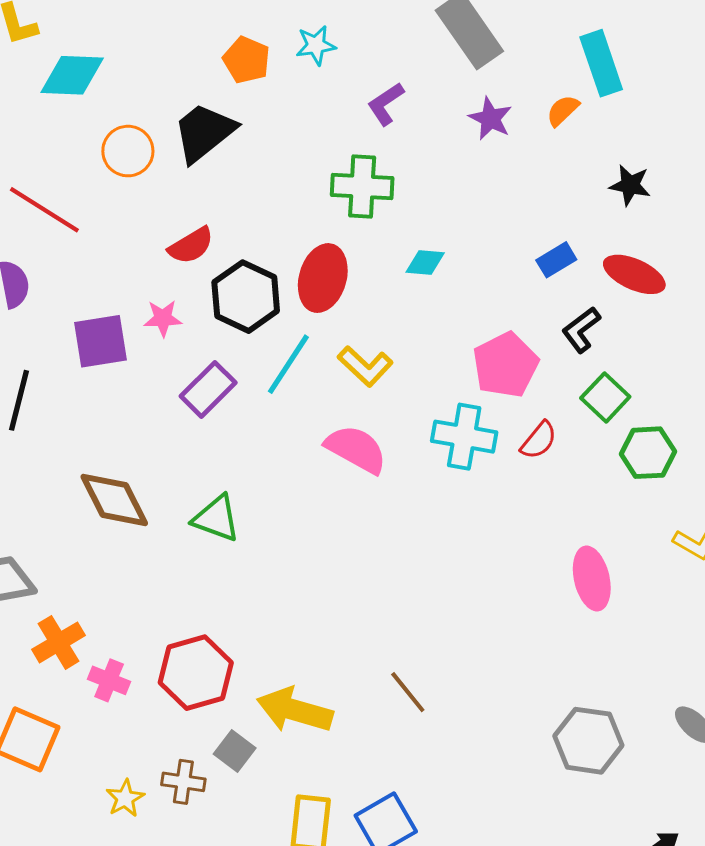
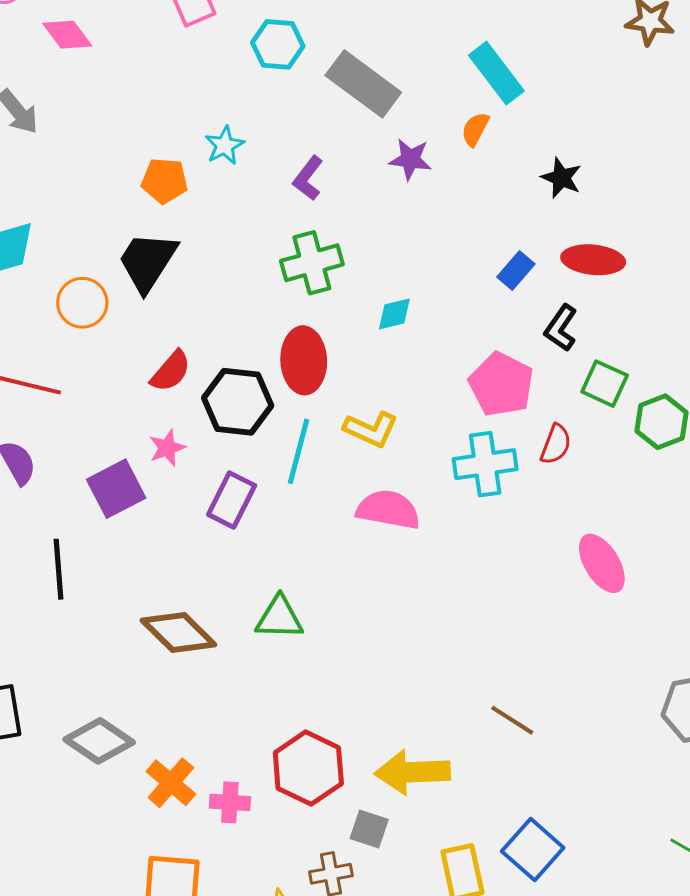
black star: (630, 185) -> (561, 178), turned 30
pink ellipse: (592, 579) -> (602, 563), moved

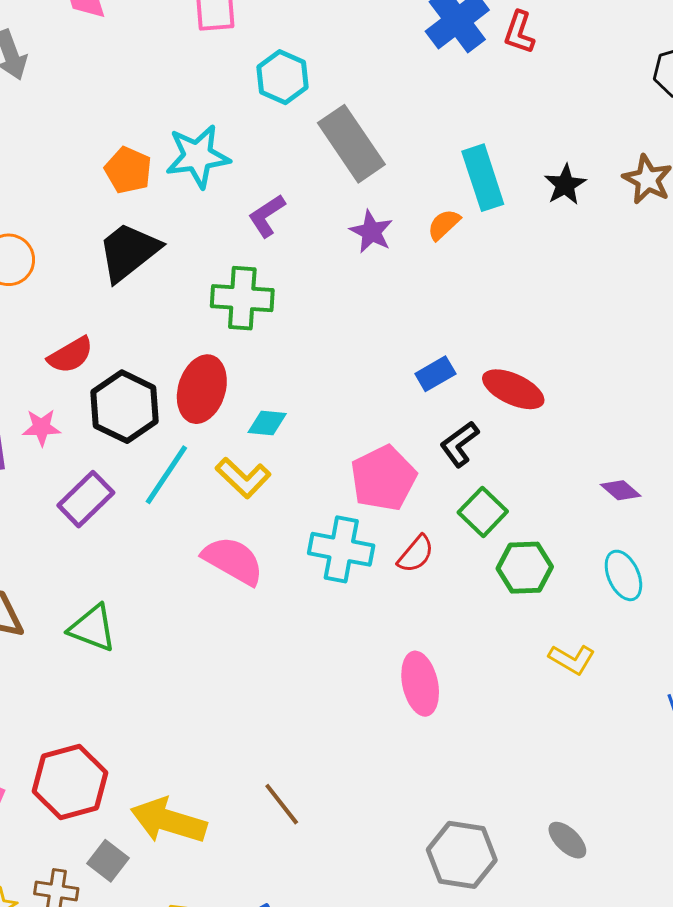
cyan star: (225, 145) -> (198, 156), size x1.6
black star: (561, 178) -> (565, 185), moved
black trapezoid: (147, 262) -> (129, 252), moved
cyan diamond: (394, 314) -> (267, 423), moved

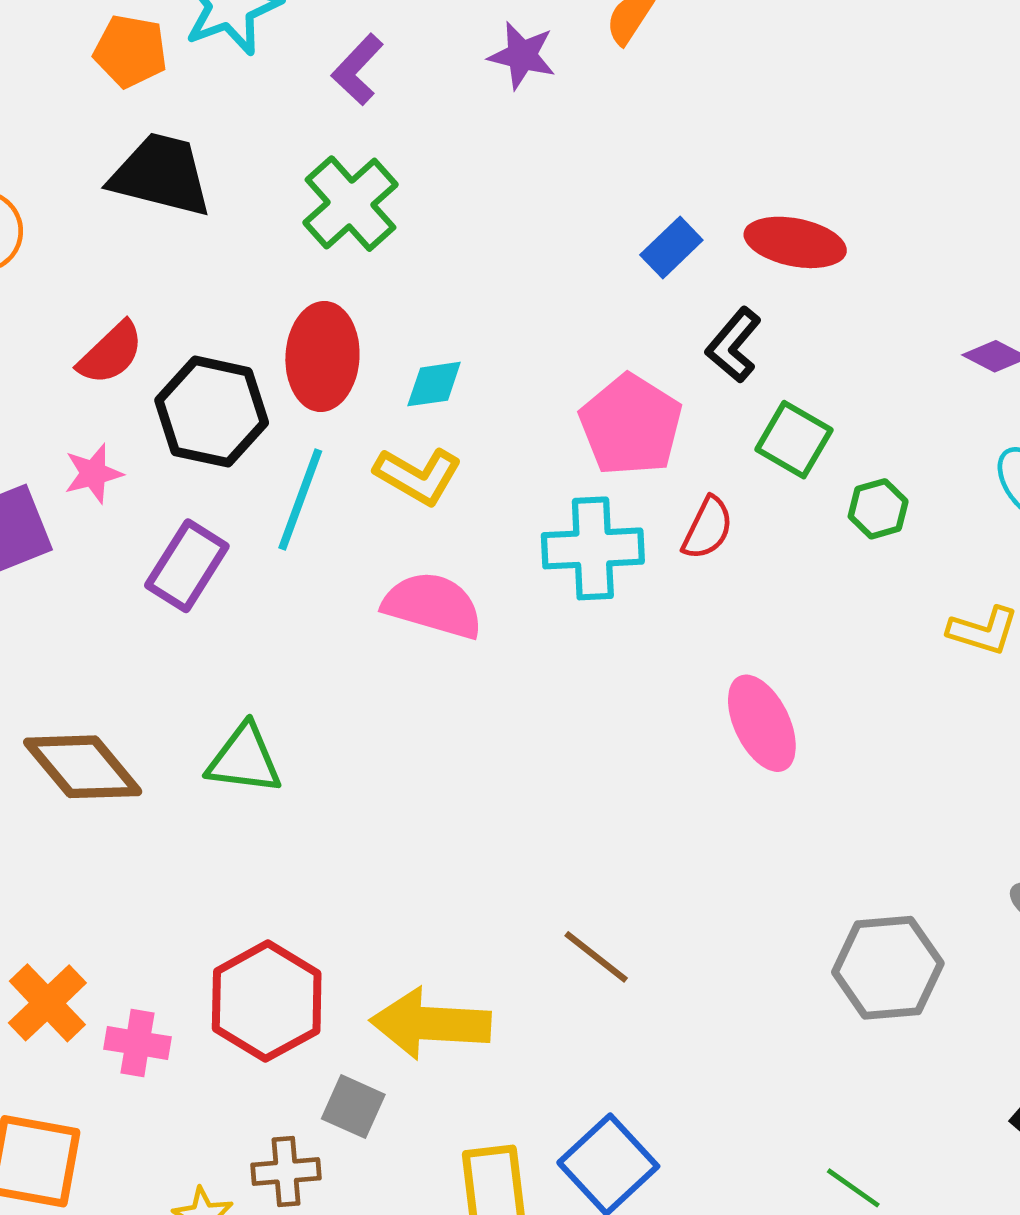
black trapezoid: (129, 252) -> (161, 175), turned 66
green cross: (242, 298) -> (351, 204), turned -32
green hexagon: (525, 568) -> (878, 509), size x0.7

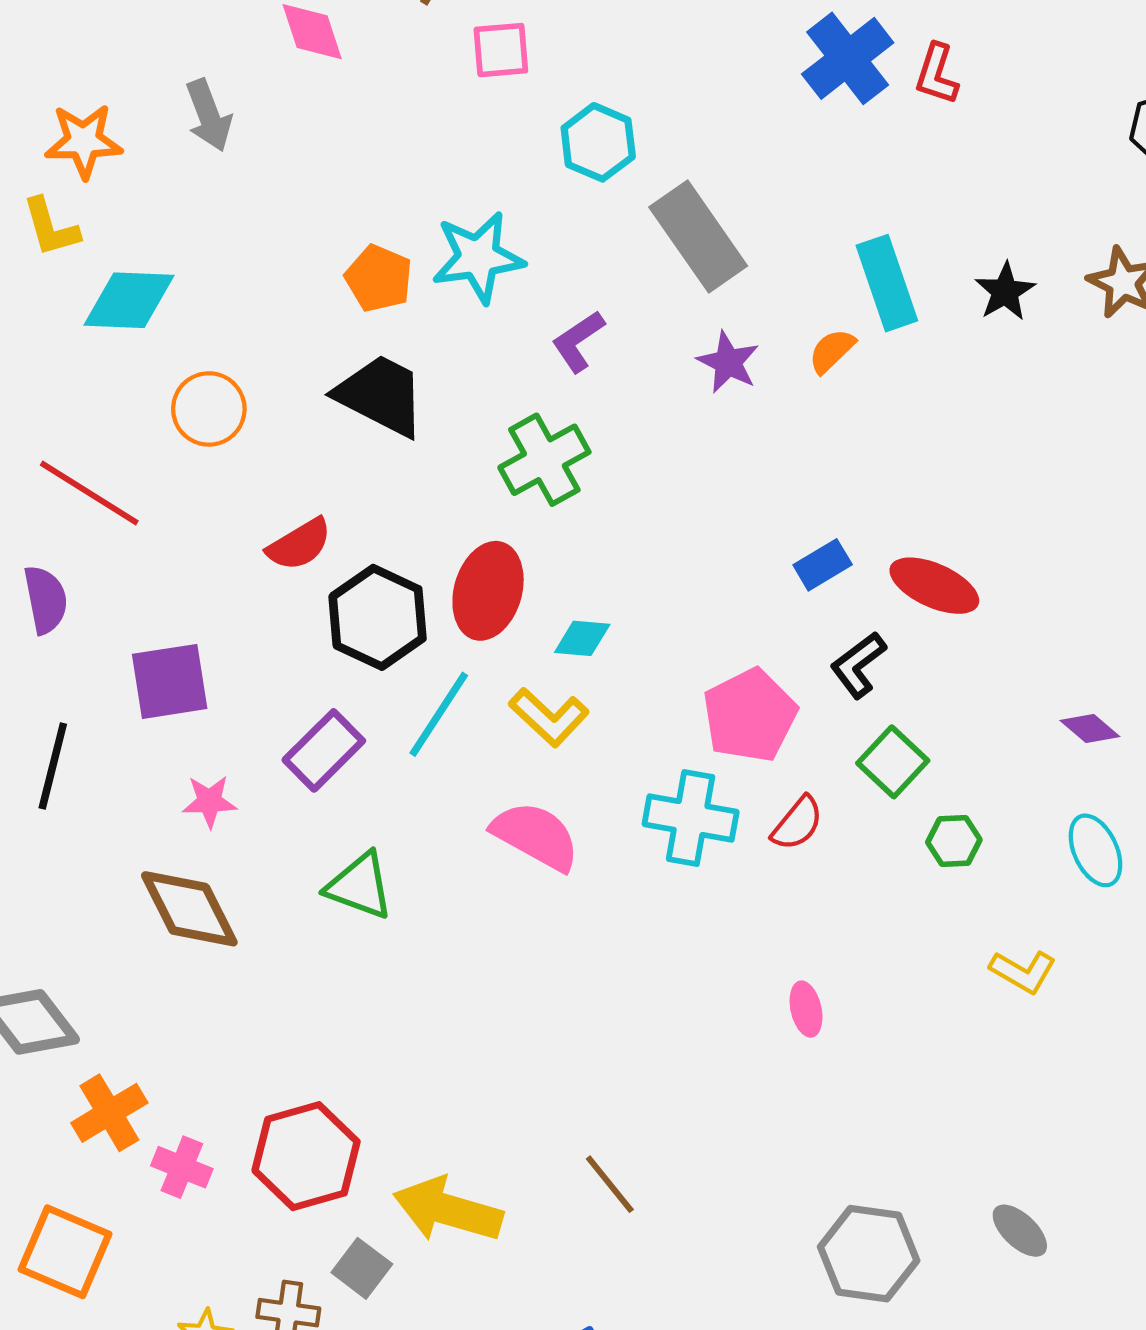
pink star: (93, 473) -> (209, 801), moved
pink ellipse: (762, 723) -> (806, 1009), size x0.6
green triangle: (244, 759) -> (360, 886), moved

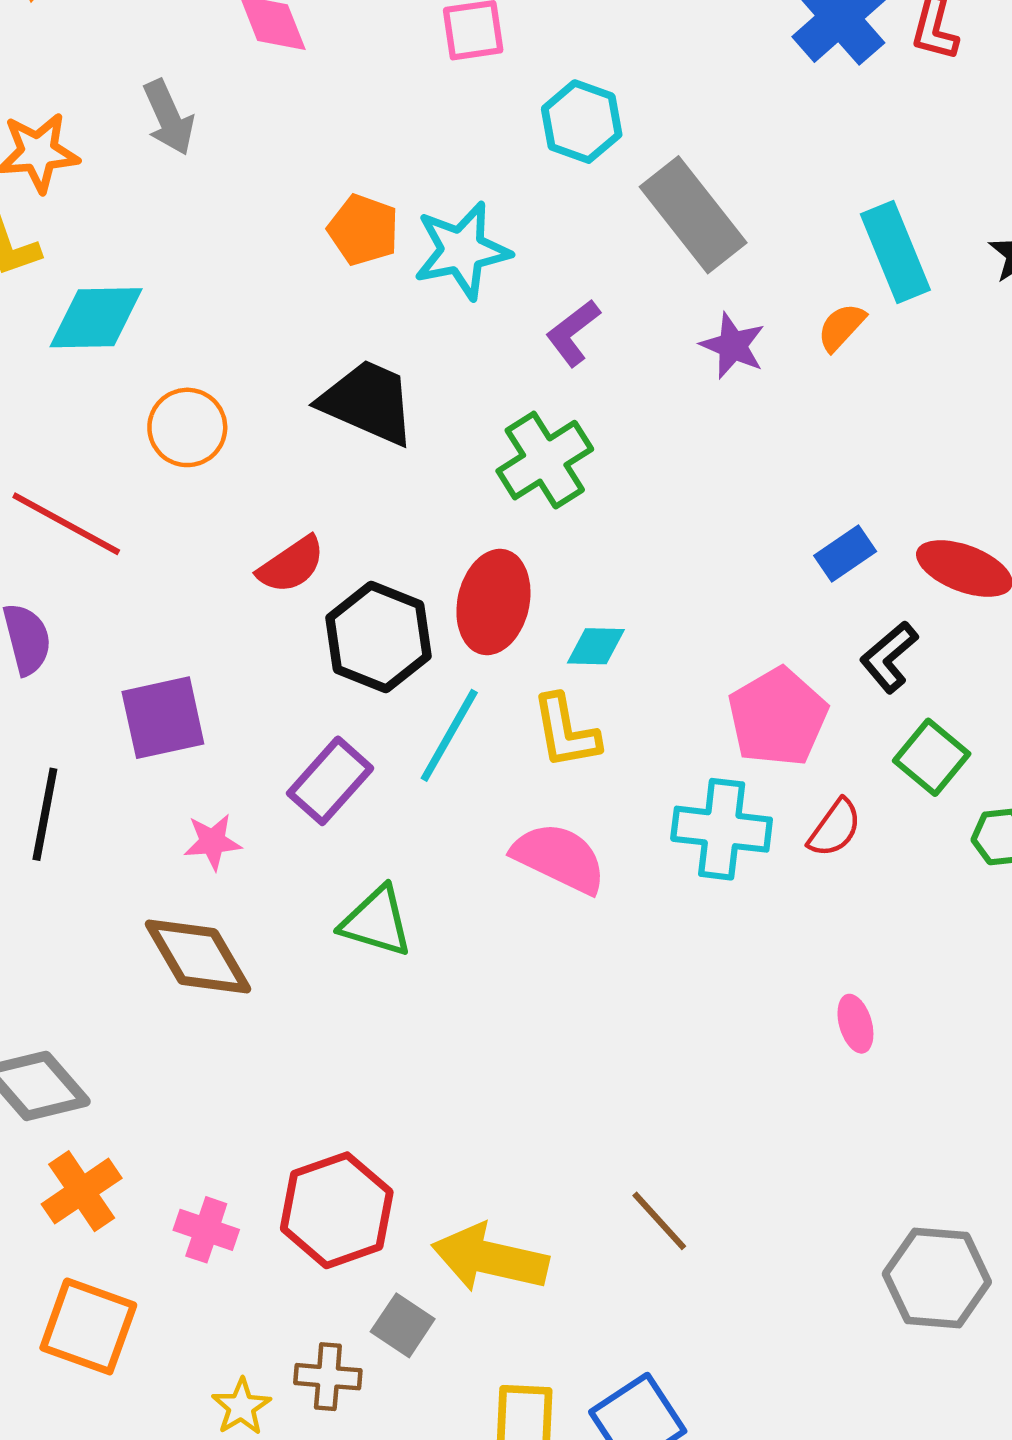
orange pentagon: (379, 278) -> (363, 230), moved
yellow L-shape: (549, 717) -> (566, 732), turned 40
orange cross: (109, 1113) -> (82, 1191), moved

